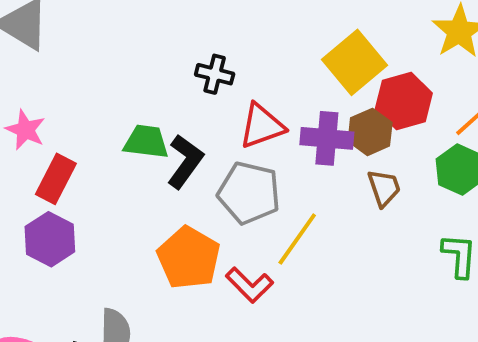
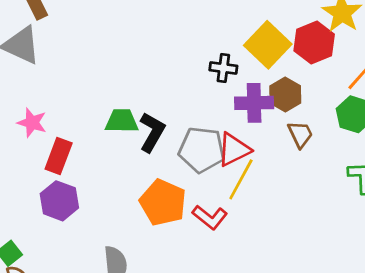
black cross: (215, 74) -> (223, 68), moved
red hexagon: (404, 101) -> (314, 43), moved
red triangle: (262, 126) -> (234, 150), moved

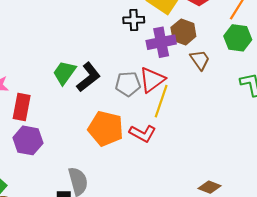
green trapezoid: (122, 121) -> (64, 73), turned -45
black L-shape: (152, 132) -> (88, 77), turned 32
gray pentagon: (202, 150) -> (128, 84), size x0.7

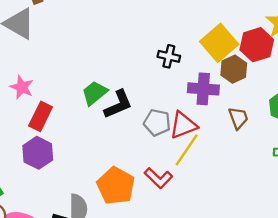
black cross: (134, 20) -> (169, 56), moved
brown hexagon: (183, 32) -> (234, 69), moved
orange pentagon: (106, 128) -> (116, 186), moved

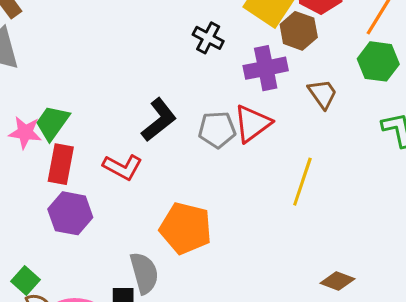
black cross: (169, 56) -> (208, 38), turned 30
green trapezoid: (95, 93) -> (52, 123), moved
yellow line: (187, 150) -> (302, 182), moved
red L-shape: (158, 178) -> (123, 167), moved

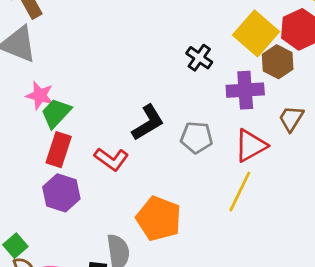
brown trapezoid: (323, 94) -> (291, 119), turned -120
red triangle: (252, 123) -> (251, 146), moved
pink star: (25, 133) -> (40, 96), moved
yellow line: (302, 182) -> (240, 191), moved

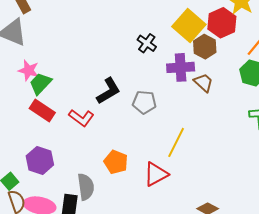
brown trapezoid: (291, 119) -> (203, 83), moved, turned 100
red triangle: (251, 146) -> (156, 174), moved
red rectangle: (59, 150) -> (42, 110), turned -75
purple hexagon: (61, 193) -> (40, 160), moved
orange pentagon: (159, 219) -> (116, 162), size x0.7

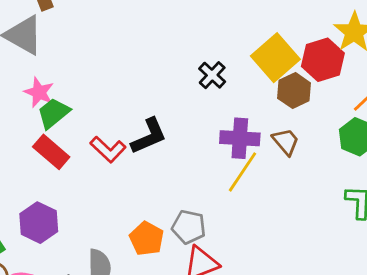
purple cross: (181, 67) -> (240, 138), moved
gray pentagon: (144, 102) -> (189, 227), moved
red L-shape: (81, 118) -> (108, 149), moved
yellow line: (176, 142) -> (243, 172), moved

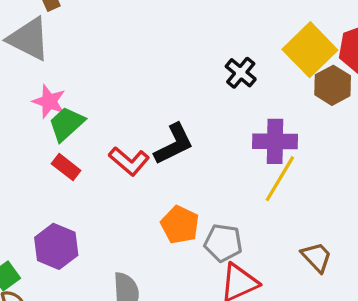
brown trapezoid: (286, 142) -> (317, 257), moved
red rectangle: (51, 152) -> (66, 167), size x0.7
orange pentagon: (147, 239) -> (180, 225), moved

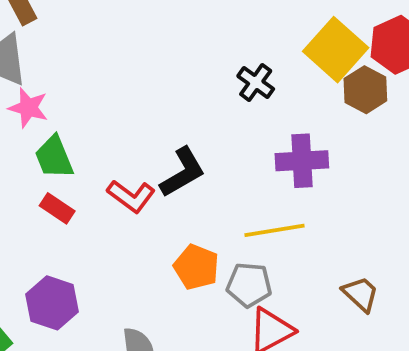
pink star: (49, 102) -> (28, 108), moved
green trapezoid: (66, 124) -> (54, 157), turned -66
yellow line: (280, 179) -> (274, 230), moved, turned 54

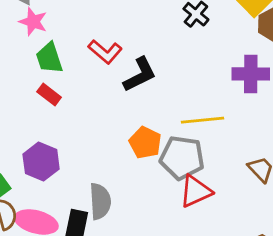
purple cross: (302, 161) -> (251, 74), moved
red L-shape: (131, 196) -> (105, 52), moved
gray pentagon: (249, 285) -> (182, 158), size x1.4

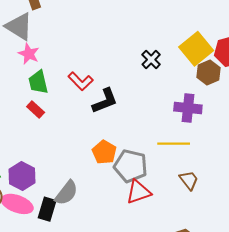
yellow line: (202, 120) -> (174, 144), moved
purple hexagon: (41, 162) -> (22, 176), moved
gray semicircle: (100, 201) -> (66, 193), turned 36

